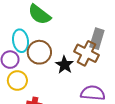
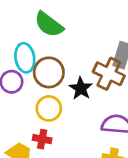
yellow circle: (17, 81) -> (49, 108), moved

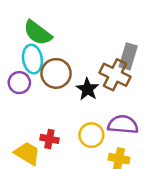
green semicircle: (49, 24) -> (38, 33), moved
yellow circle: (49, 108) -> (91, 135), moved

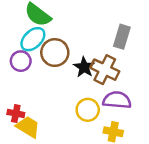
cyan ellipse: (32, 59) -> (33, 39), turned 55
brown cross: (115, 75) -> (105, 70), moved
red cross: (49, 139) -> (16, 113), moved

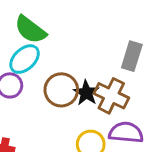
brown circle: (55, 53) -> (61, 90), moved

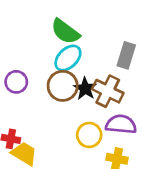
green semicircle: (30, 30) -> (65, 32), moved
cyan ellipse: (25, 59) -> (68, 58), moved

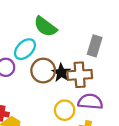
cyan ellipse: (68, 58) -> (25, 49), moved
brown cross: (108, 91) -> (80, 75), turned -30

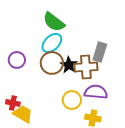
gray rectangle: (95, 46) -> (100, 52), moved
cyan ellipse: (25, 49) -> (52, 43), moved

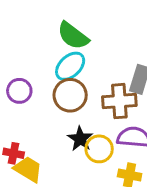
black star: (69, 65) -> (80, 139), moved

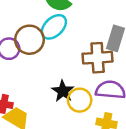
brown circle: (70, 95) -> (29, 40), moved

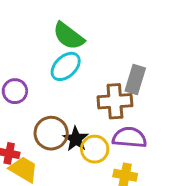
brown circle: (29, 40) -> (51, 133), moved

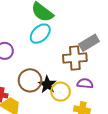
gray rectangle: (135, 80) -> (89, 43), turned 42
purple semicircle: (129, 137) -> (85, 83), size x0.7

